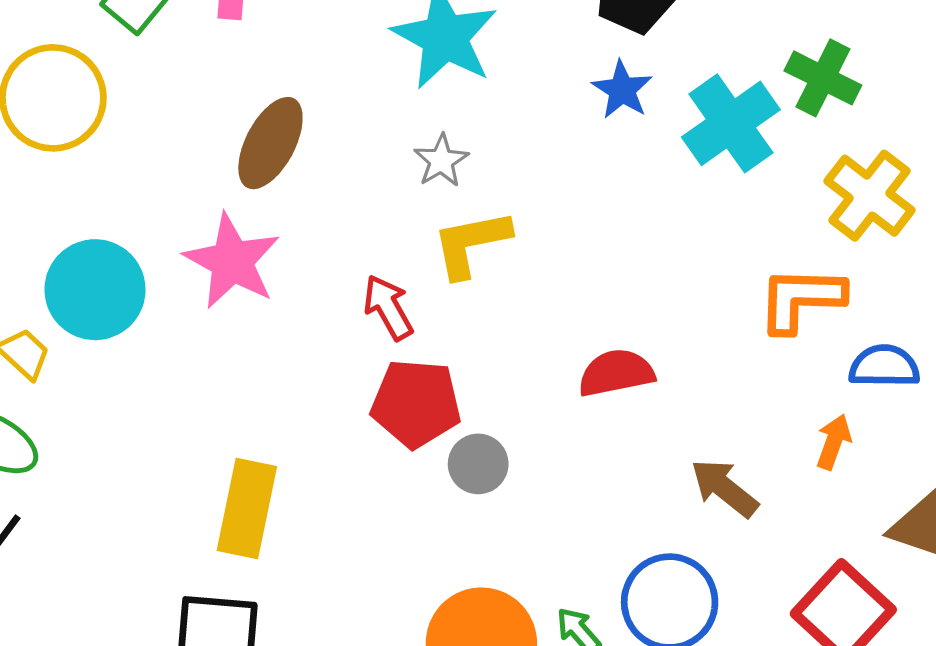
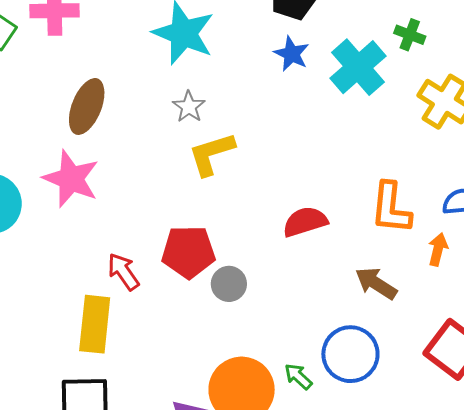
green cross: (823, 78) -> (410, 35), size x0.7
orange L-shape: (801, 299) -> (391, 208), moved, turned -80
red arrow: (388, 307) -> (123, 272), moved

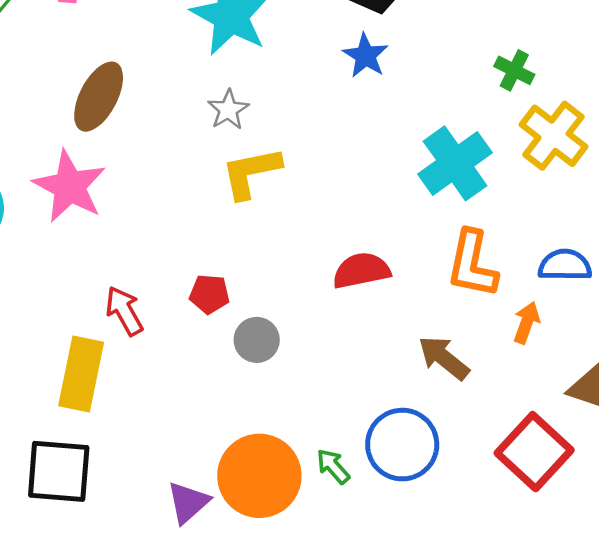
green cross: (410, 35) -> (514, 70), moved
cyan cross: (358, 67) -> (455, 163), moved
red pentagon: (188, 252) -> (209, 294), size x0.6

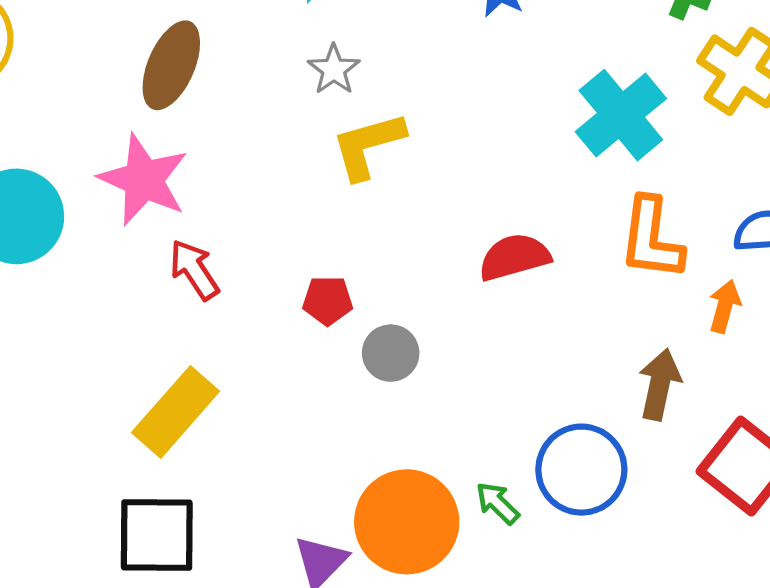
red arrow: (124, 311) -> (194, 270), moved
brown arrow: (444, 358) -> (660, 384), moved, turned 68
yellow rectangle: (81, 374) -> (176, 412), turned 34

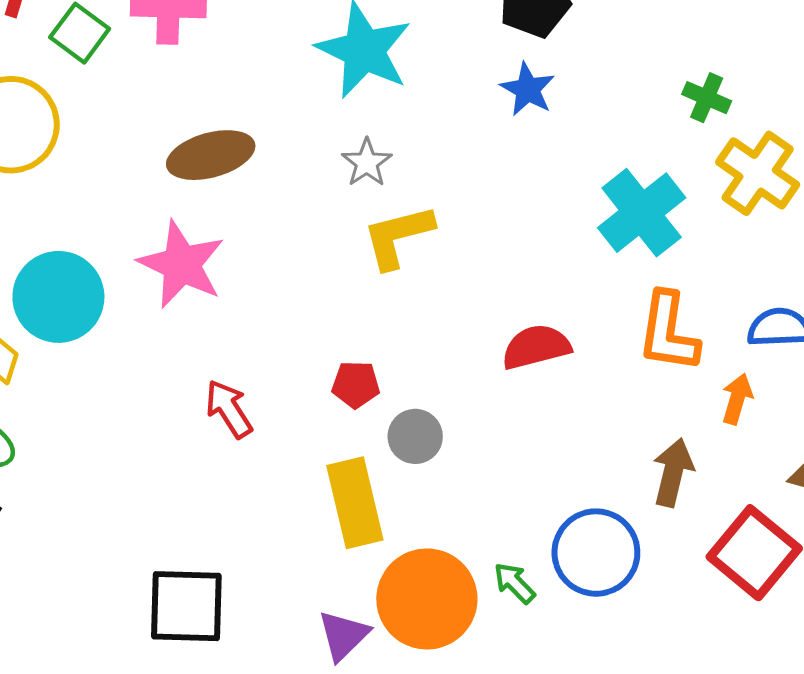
brown ellipse: (171, 65) -> (211, 155), turned 50
red arrow: (194, 270) -> (229, 409), moved
yellow rectangle: (176, 412) -> (355, 503), moved, turned -56

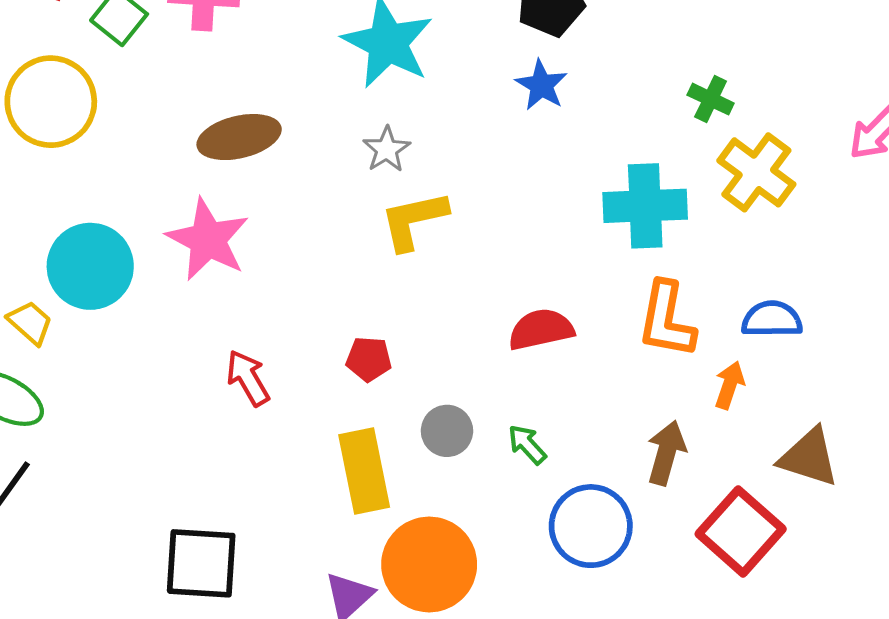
cyan cross: (642, 213) -> (645, 206), turned 34
gray circle: (415, 436) -> (447, 431), moved
green arrow: (515, 583) -> (527, 444), moved

